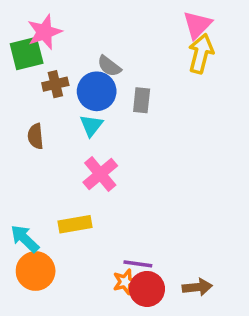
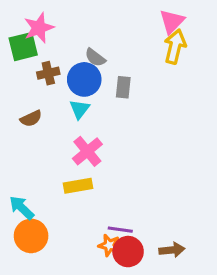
brown semicircle: (36, 136) -> (31, 119), turned -110
yellow rectangle: (75, 224) -> (78, 186), moved
orange star: (125, 282) -> (109, 245), turned 30

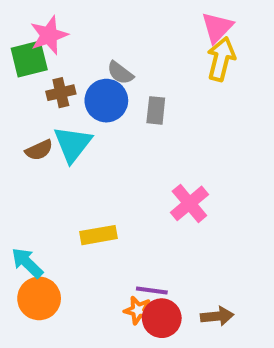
cyan triangle: (80, 109) -> (73, 144), moved, size x1.5
pink cross: (87, 151) -> (189, 203), moved

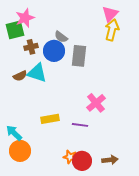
gray rectangle: (156, 110) -> (79, 56), size x1.5
cyan triangle: (73, 144) -> (37, 73), turned -50
purple line: (152, 290) -> (80, 125), moved

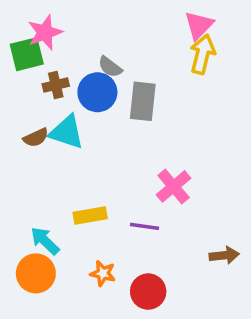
cyan arrow: (14, 133) -> (45, 241), moved
orange star: (70, 157) -> (103, 273), moved
brown arrow: (110, 160) -> (224, 255), moved

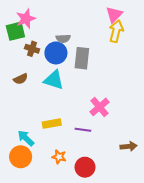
gray semicircle: (110, 67) -> (63, 38), turned -40
brown cross: (56, 85) -> (32, 49), turned 32
cyan triangle: (67, 132) -> (54, 80), moved

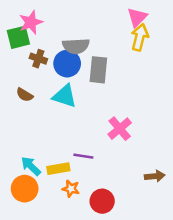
gray semicircle: (63, 38) -> (76, 46), size x1.5
brown semicircle: (21, 79) -> (25, 95), turned 56
yellow rectangle: (52, 124) -> (58, 169), moved
purple line: (83, 130) -> (83, 156), moved

